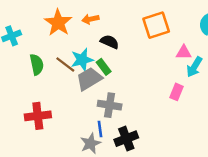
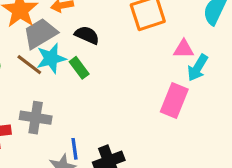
gray trapezoid: (89, 79) -> (40, 33), moved
pink rectangle: (176, 92) -> (174, 101), size x1.5
gray cross: (110, 105) -> (36, 118), moved

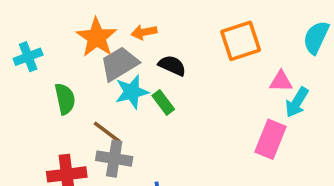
brown line: (29, 65) -> (107, 132), moved

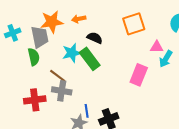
orange star: (97, 37) -> (52, 22), turned 30
gray trapezoid: (119, 64) -> (40, 37), moved, turned 110
green rectangle: (163, 102) -> (90, 59), size x1.6
pink rectangle: (270, 139) -> (139, 75), moved

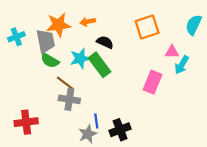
green semicircle: (34, 57) -> (50, 61), moved, turned 132
red cross: (35, 100) -> (26, 122), moved

